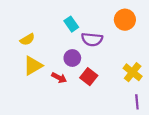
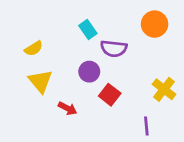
yellow triangle: (33, 66) -> (40, 81), turned -40
red arrow: (59, 78) -> (68, 108), moved
purple line: (137, 102) -> (146, 126), moved

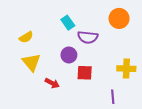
yellow cross: (164, 89) -> (126, 69), turned -36
red square: (110, 95) -> (85, 73), turned -35

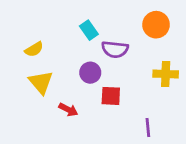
yellow cross: (126, 69) -> (166, 74), moved

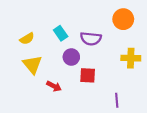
cyan rectangle: (89, 30) -> (61, 33), moved

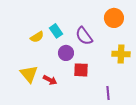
yellow semicircle: (27, 39) -> (37, 37), moved
purple semicircle: (91, 39) -> (84, 36), turned 48
yellow triangle: (32, 65) -> (29, 74), moved

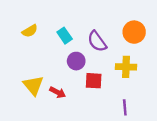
orange circle: (114, 18) -> (134, 32), moved
yellow semicircle: (37, 37) -> (30, 31), moved
yellow cross: (121, 54) -> (126, 67), moved

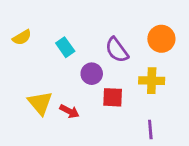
yellow semicircle: (30, 31) -> (22, 37), moved
cyan rectangle: (65, 36) -> (65, 47), moved

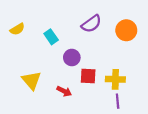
purple semicircle: (117, 50) -> (91, 24), moved, turned -90
yellow cross: (152, 81) -> (115, 79), moved
red arrow: (69, 111) -> (64, 91), moved

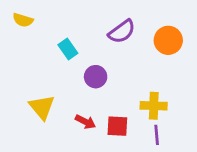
yellow semicircle: (17, 29) -> (23, 20), moved, turned 48
red square: (88, 76) -> (117, 126), moved

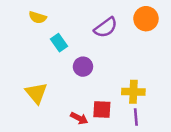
yellow semicircle: (23, 20) -> (38, 17), moved
orange circle: (168, 40) -> (146, 19), moved
red arrow: (85, 122) -> (79, 118), moved

